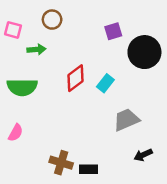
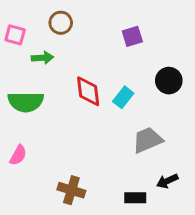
black circle: (144, 52) -> (169, 81), moved, size x0.7
red diamond: (75, 78) -> (88, 91), turned -60
black rectangle: (88, 169) -> (135, 198), moved

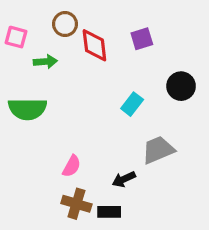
red diamond: (88, 91) -> (94, 45), moved
pink semicircle: (18, 155) -> (72, 166), moved
black arrow: (167, 181) -> (124, 179), moved
black rectangle: (135, 198) -> (109, 212), moved

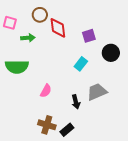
purple square: (142, 39) -> (89, 36), moved
pink semicircle: (72, 166) -> (46, 91), moved
black arrow: (124, 179) -> (76, 102), moved, turned -80
black rectangle: (109, 212) -> (67, 130), turned -40

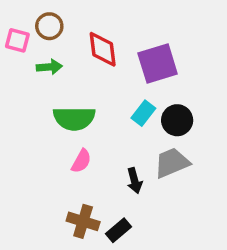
brown circle: (40, 15) -> (49, 26), moved
purple square: (89, 36) -> (158, 63), size x1.6
black circle: (111, 53) -> (177, 120), moved
green semicircle: (17, 67) -> (74, 118), moved

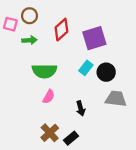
red diamond: (103, 49) -> (61, 30), turned 55
gray trapezoid: (172, 163) -> (116, 99), moved, turned 30
brown cross: (83, 221) -> (50, 133), turned 30

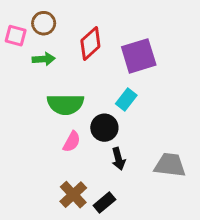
black circle: (106, 72) -> (104, 128), moved
gray trapezoid: (116, 99) -> (170, 165), moved

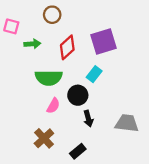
brown circle: (44, 23) -> (52, 15), moved
red diamond: (90, 43) -> (67, 47), moved
brown cross: (73, 195) -> (44, 138), moved

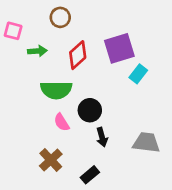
cyan rectangle: (94, 74) -> (138, 74), moved
pink semicircle: (53, 106) -> (62, 122), turned 119

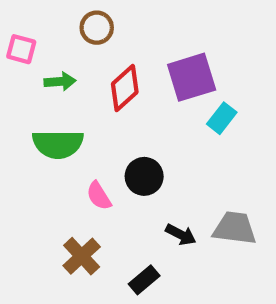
green semicircle: (56, 90) -> (58, 144), moved
black arrow: (102, 137) -> (181, 235), moved, turned -48

